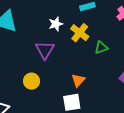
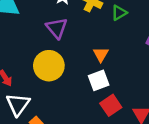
yellow circle: (32, 81) -> (49, 66), size x1.6

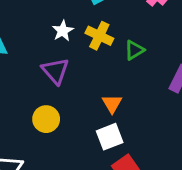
yellow circle: (49, 66) -> (46, 119), size x0.7

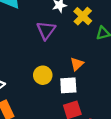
yellow circle: (46, 119) -> (43, 75), moved

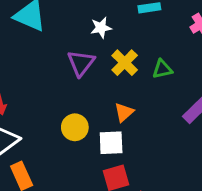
yellow cross: (83, 16) -> (125, 63), moved

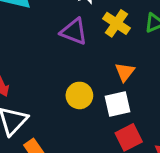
purple triangle: (81, 63) -> (74, 32), turned -36

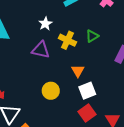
white square: (118, 104) -> (87, 91), moved

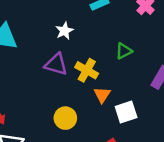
yellow cross: (67, 40) -> (87, 70), moved
white square: (87, 91) -> (126, 112), moved

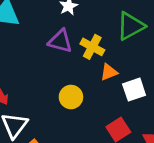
green triangle: (124, 51) -> (131, 26), size x1.6
orange triangle: (102, 95) -> (109, 72), turned 36

